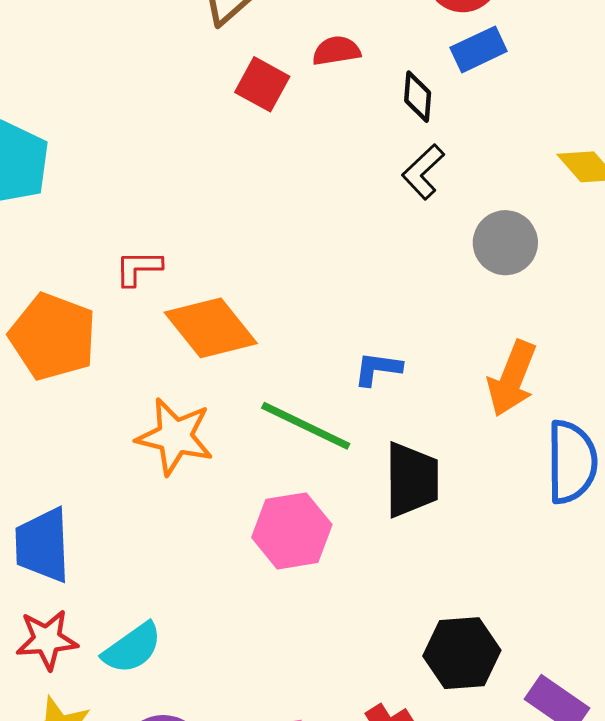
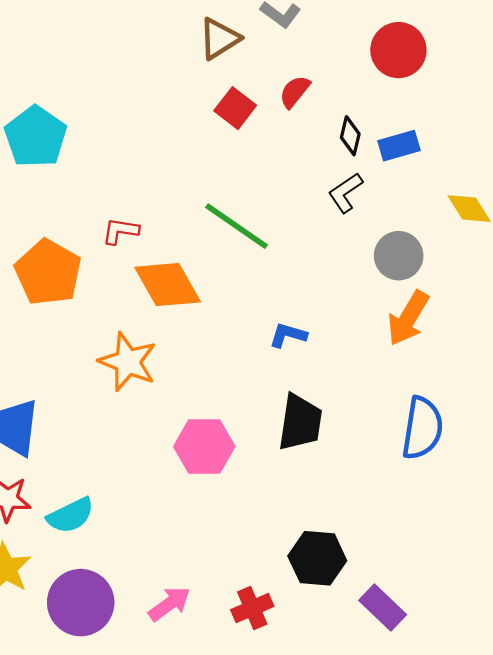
blue rectangle: (479, 49) -> (399, 146), moved
red semicircle: (336, 51) -> (295, 92), turned -51
orange arrow: (512, 379) -> (408, 318), moved
green line: (306, 426) -> (237, 226), moved

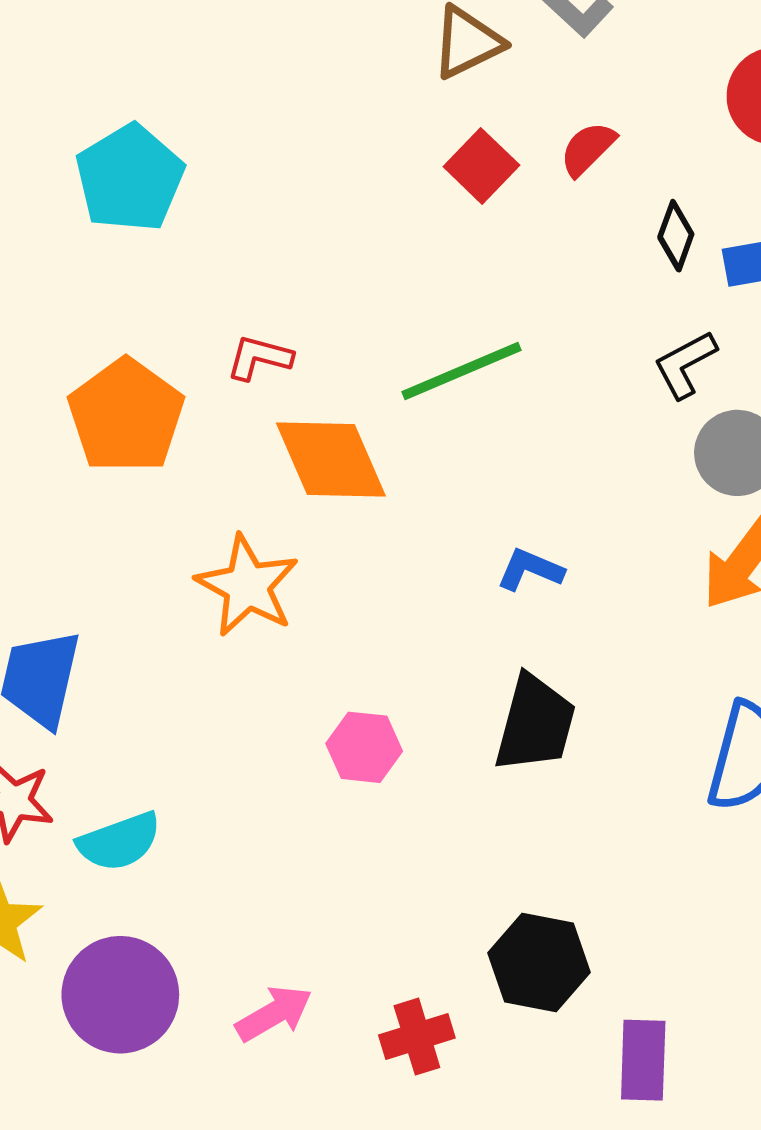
black L-shape: (345, 193) -> (685, 364), moved
green line: (237, 226) -> (462, 371), turned -64
pink hexagon: (204, 447) -> (364, 747), size x0.7
purple rectangle: (383, 607) -> (643, 1060), turned 42

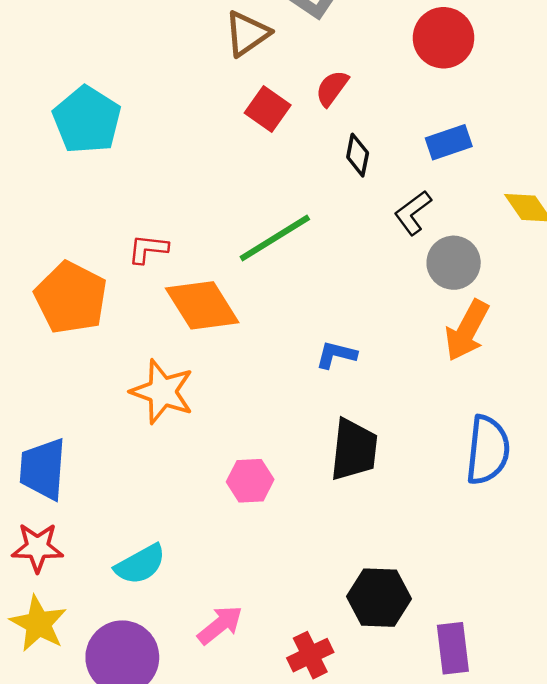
cyan pentagon: (130, 178) -> (87, 120), moved
black diamond: (676, 236) -> (358, 155), moved
cyan semicircle: (119, 842) -> (140, 564), moved
pink arrow: (274, 1014) -> (220, 625), moved

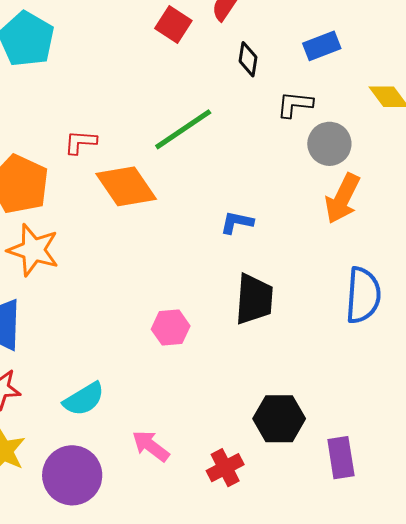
black L-shape: (413, 213) -> (295, 104), turned 45
orange star: (162, 392) -> (33, 250), moved
pink arrow: (220, 625) -> (151, 446), turned -102

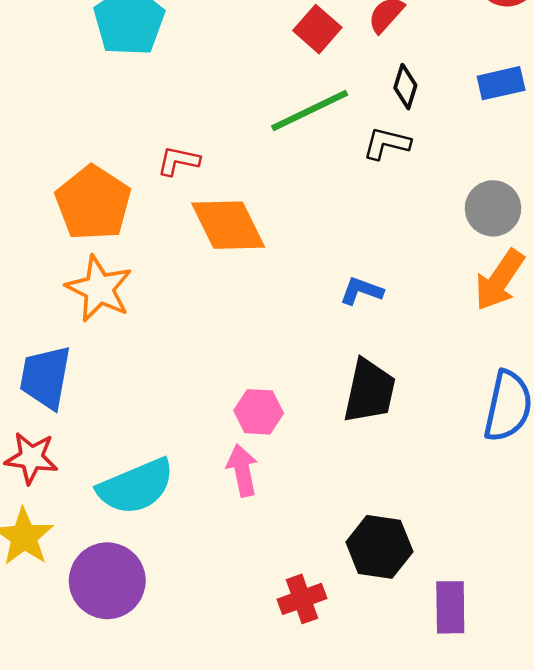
black L-shape: (295, 104) -> (387, 143), moved
green line: (183, 129) -> (310, 111), moved
cyan semicircle: (84, 399) -> (136, 487), size x1.4
pink arrow: (151, 446) -> (242, 470), moved, turned 33

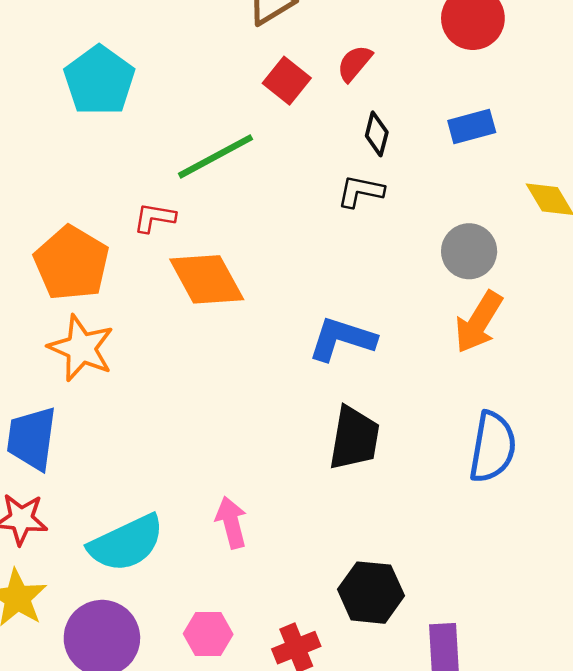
green line: (310, 111) -> (215, 156), moved
blue L-shape: (362, 291) -> (342, 339), size x1.6
pink hexagon: (259, 412) -> (208, 634), moved

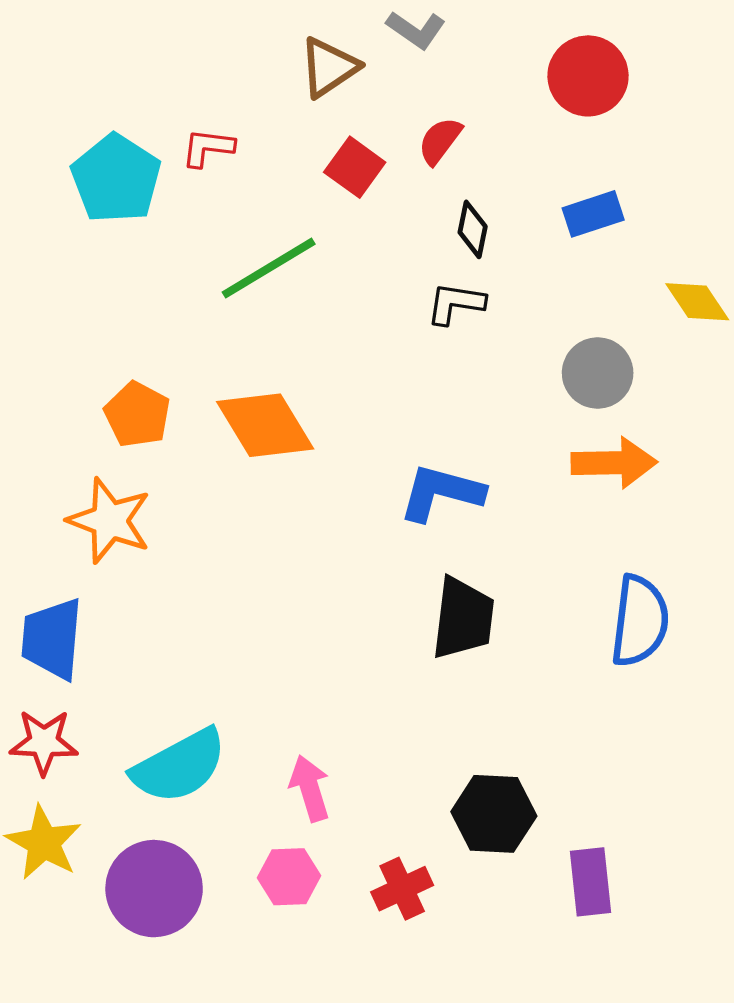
red L-shape: (154, 218) -> (208, 148), moved
orange pentagon: (72, 263) -> (137, 414), moved, size x0.7
orange arrow: (479, 322) -> (614, 463), turned -120
pink arrow: (231, 522) -> (310, 788), moved

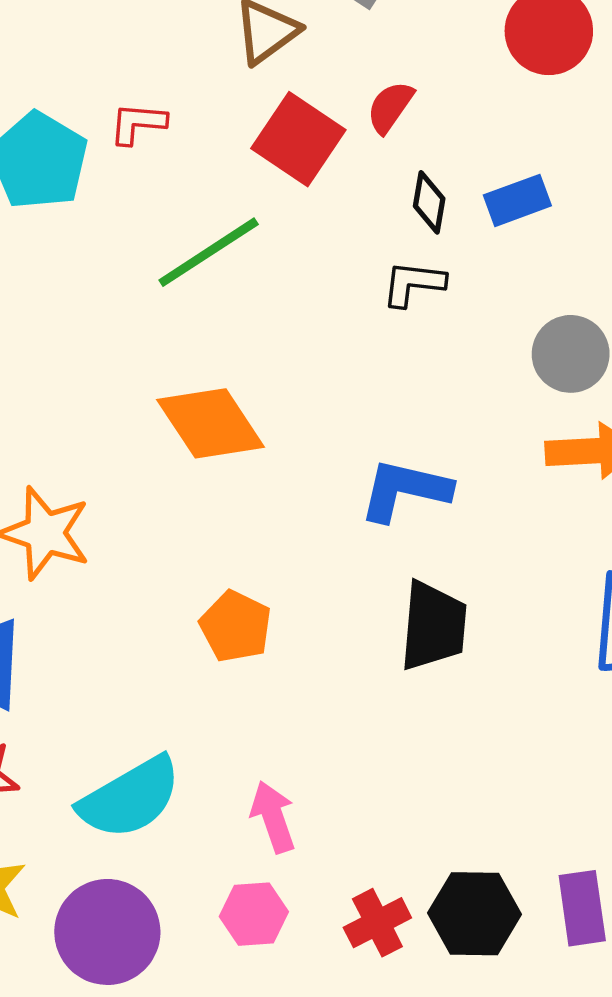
red square: (355, 167) -> (298, 139), size x1.4
blue rectangle: (593, 214) -> (517, 200), moved
orange pentagon: (137, 414) -> (236, 626), moved
black hexagon: (494, 814) -> (474, 914), moved

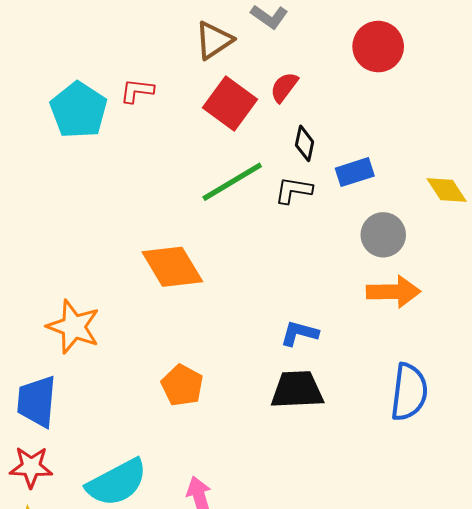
blue rectangle: (517, 200) -> (355, 172), moved
green line: (209, 252) -> (232, 182), moved
blue L-shape: (405, 490) -> (299, 333), moved, size x0.7
black trapezoid: (433, 626) -> (297, 390), turned -100

